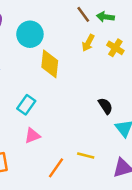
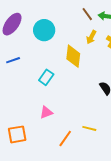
yellow diamond: (50, 64) -> (73, 56), moved
cyan rectangle: (26, 105) -> (46, 77), moved

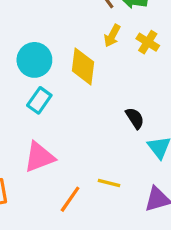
cyan circle: (44, 30) -> (34, 60), moved
pink triangle: (46, 112) -> (39, 157), size x1.5

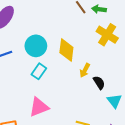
yellow arrow: (112, 36) -> (85, 70), moved
yellow cross: (148, 42) -> (107, 35), size x1.5

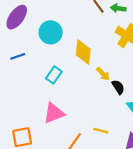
cyan circle: (36, 46) -> (51, 32), moved
yellow arrow: (85, 70) -> (103, 74), turned -72

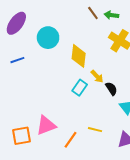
cyan rectangle: (54, 75) -> (80, 88), moved
pink triangle: (54, 113) -> (46, 125), moved

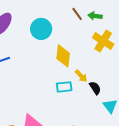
cyan circle: (48, 38) -> (41, 29), moved
cyan rectangle: (80, 88) -> (64, 87), turned 49

